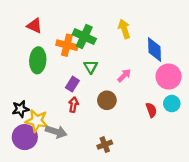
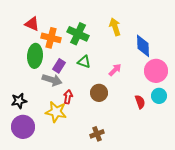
orange cross: (67, 45) -> (51, 38), moved
green triangle: (91, 67) -> (84, 62), turned -40
purple rectangle: (72, 84) -> (59, 66), moved
yellow star: (37, 121) -> (56, 112), moved
gray arrow: (56, 132) -> (52, 80), moved

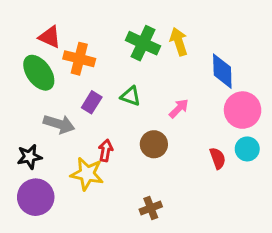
green cross: (78, 34) -> (143, 43), moved
green ellipse: (35, 56) -> (39, 73), moved, turned -40
gray arrow: (52, 80) -> (59, 124), moved

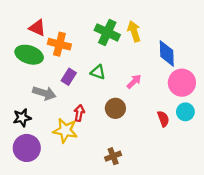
green ellipse: (39, 73) -> (29, 55), turned -36

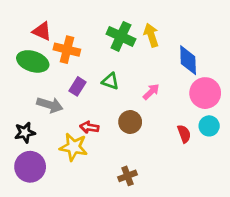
red arrow: (79, 113) -> (89, 127), turned -91

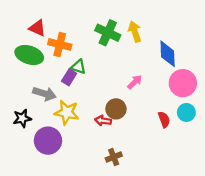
green triangle: (110, 81) -> (78, 67), moved
red arrow: (89, 127) -> (103, 121), moved
yellow star: (74, 147) -> (67, 112), moved
purple circle: (30, 167) -> (48, 141), moved

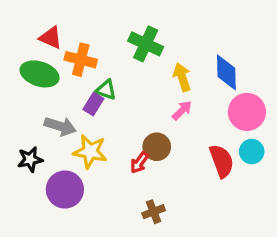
yellow arrow: (135, 32) -> (182, 77), moved
red semicircle: (164, 119) -> (222, 161), size x1.5
red arrow: (103, 121) -> (139, 163), turned -63

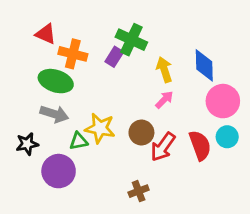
green ellipse: (40, 74) -> (56, 81), moved
green triangle: (106, 90) -> (79, 141), moved, turned -30
purple rectangle: (93, 104) -> (114, 57), moved
yellow star: (90, 152) -> (100, 128), moved
red arrow: (139, 163) -> (163, 147), moved, size x1.5

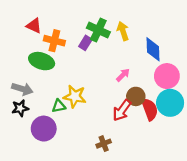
yellow arrow: (164, 70) -> (123, 31), moved
gray arrow: (54, 114) -> (22, 89), moved
brown circle: (141, 133) -> (136, 96), moved
cyan circle: (227, 137) -> (170, 103), size x1.6

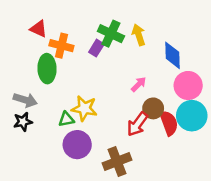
green ellipse: (42, 61) -> (47, 69), turned 70
purple circle: (44, 129) -> (77, 145), moved
brown cross: (104, 144) -> (117, 161), size x1.6

